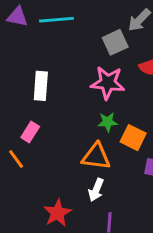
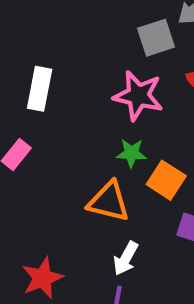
white arrow: (96, 190) -> (126, 258), moved

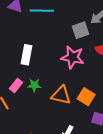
green star: (131, 153) -> (34, 85), moved
orange triangle: (109, 202) -> (61, 95), moved

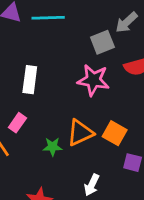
green star: (34, 85) -> (52, 147), moved
orange triangle: (61, 95) -> (80, 133), turned -35

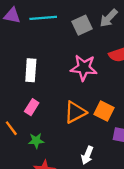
gray square: (102, 42) -> (82, 25), moved
pink rectangle: (17, 123) -> (32, 107), moved
green star: (52, 147) -> (36, 141), moved

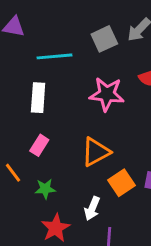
cyan line: (43, 18) -> (55, 56), moved
orange square: (104, 111) -> (121, 183), moved, turned 30
white arrow: (87, 155) -> (92, 208), moved

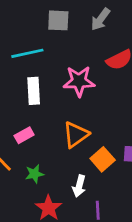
gray square: (104, 39) -> (58, 20), moved, turned 35
white rectangle: (38, 98) -> (34, 91), moved
pink rectangle: (39, 145) -> (24, 135), turned 36

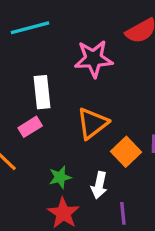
white rectangle: (34, 91) -> (42, 92), moved
green star: (34, 174) -> (60, 177), moved

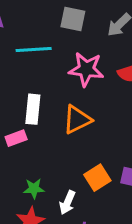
pink star: (94, 59) -> (86, 69), moved
orange triangle: (92, 123) -> (77, 119), moved

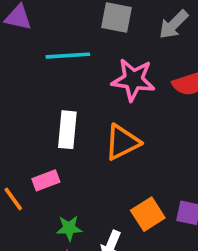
pink rectangle: (16, 138) -> (46, 180), moved

